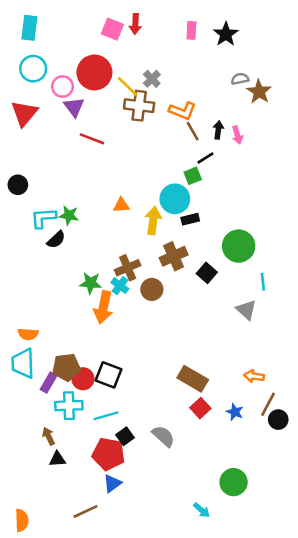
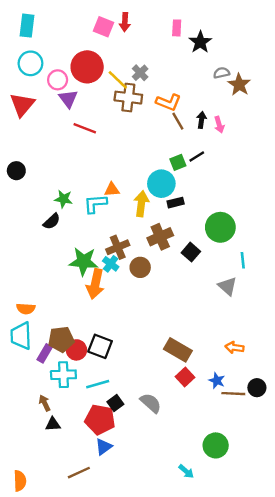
black star: (226, 34) -> (200, 42), moved
black line: (205, 158) -> (197, 157), moved
cyan L-shape: (43, 218) -> (95, 204), moved
green star: (91, 283) -> (84, 261), size x1.4
brown line: (268, 404) -> (233, 394), moved, turned 65

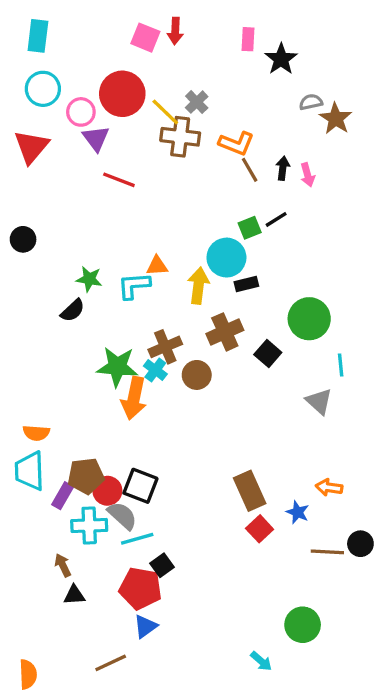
brown rectangle: (178, 350) -> (250, 491), turned 36
blue star: (217, 381) -> (298, 512), moved
gray semicircle: (151, 403) -> (122, 516), moved

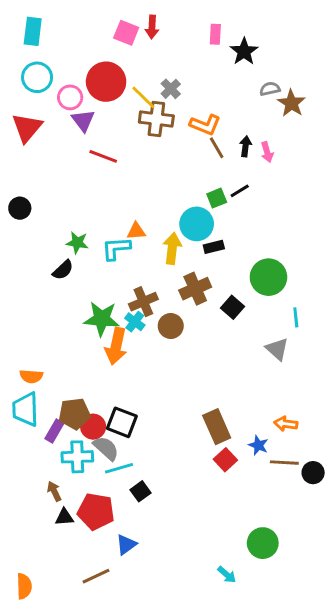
brown line: (327, 552) -> (284, 463), moved
red pentagon: (140, 588) -> (96, 511), moved

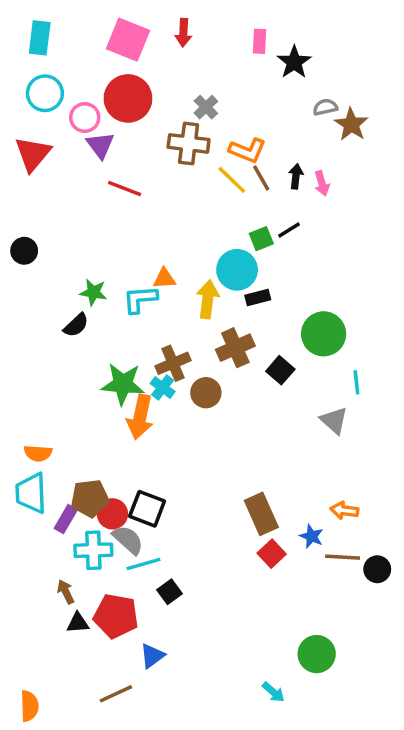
pink square: (126, 33) -> (128, 40), moved, size x1.4
yellow line: (143, 97) -> (232, 180), moved

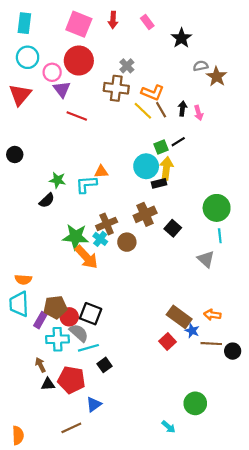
pink rectangle: (260, 41) -> (147, 22), moved, turned -40
yellow arrow: (208, 299) -> (166, 168), moved
green circle: (324, 334) -> (217, 208), moved
orange arrow: (140, 417) -> (86, 257), turned -55
brown rectangle: (261, 514) -> (179, 317), moved, turned -30

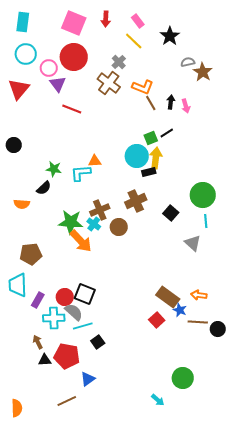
brown cross: (116, 88) -> (109, 83), turned 30
yellow line: (143, 111) -> (134, 41), moved
black square: (173, 228) -> (171, 213), moved
orange semicircle: (23, 279) -> (22, 204), moved
brown pentagon: (55, 307) -> (31, 254), moved

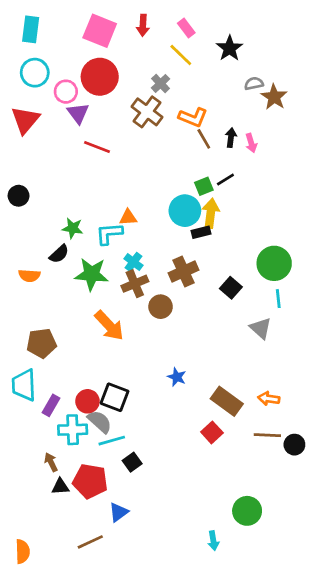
green star: (71, 222) -> (92, 274), moved
cyan cross: (94, 224) -> (133, 262), moved
blue star: (180, 310) -> (177, 377), moved
cyan arrow: (158, 400) -> (213, 541), turned 40

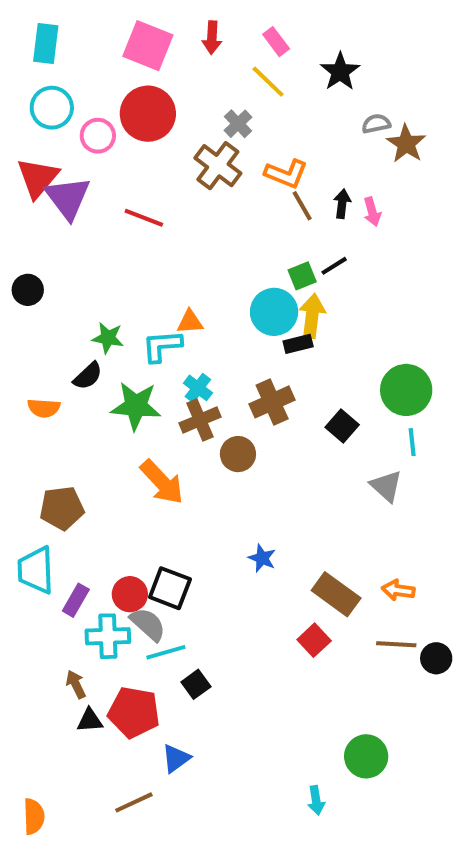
purple triangle: (78, 113) -> (68, 198), moved, size x1.4

